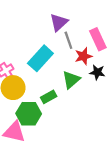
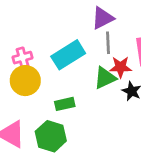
green triangle: (71, 80) -> (105, 78), moved
green hexagon: (29, 114) -> (51, 136), moved

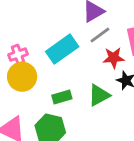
gray line: (108, 43) -> (100, 35), turned 60
green triangle: (105, 78) -> (99, 95), moved

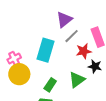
cyan rectangle: (62, 49) -> (46, 50), turned -30
green rectangle: (62, 97) -> (50, 85), turned -32

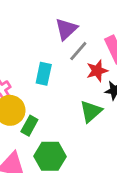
cyan rectangle: (46, 50) -> (44, 74), size x0.7
green rectangle: (50, 85) -> (29, 126), moved

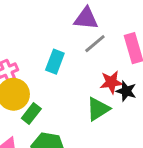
purple triangle: (66, 29) -> (86, 18), turned 40
red star: (97, 71) -> (111, 82), moved

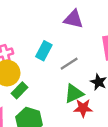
gray line: (95, 44) -> (69, 64), moved
red star: (111, 82) -> (83, 108), moved

